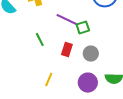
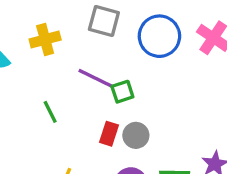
red rectangle: (67, 50) -> (109, 134), moved

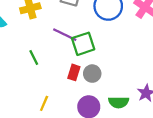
green square: (122, 92) -> (83, 44), size x1.5

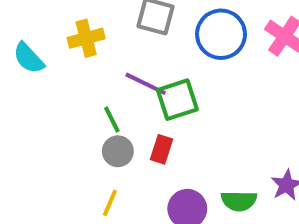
green line: (34, 58) -> (112, 120), moved
gray circle: (92, 74) -> (118, 151), moved

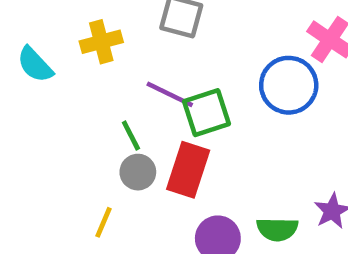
blue circle: (221, 34) -> (289, 85), moved
red rectangle: (162, 149) -> (188, 170), size x1.6
yellow line: (110, 203) -> (104, 222), moved

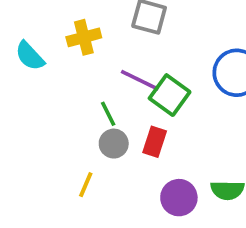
green square: (206, 113) -> (170, 95), turned -36
red rectangle: (188, 170) -> (155, 142), size x0.7

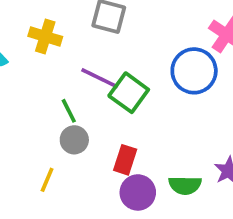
yellow cross: (84, 37) -> (45, 36), turned 32
red rectangle: (155, 142) -> (125, 160), moved

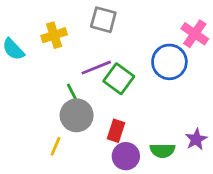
yellow cross: (45, 36) -> (54, 35), turned -35
purple line: (100, 78) -> (96, 68), turned -48
gray circle: (74, 140) -> (77, 115), size x1.5

